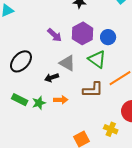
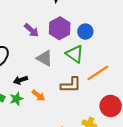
black arrow: (52, 78) -> (21, 80), moved
orange arrow: (61, 100) -> (38, 95), turned 40

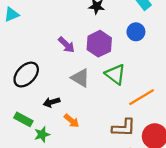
blue circle: (85, 32) -> (136, 32), moved
brown L-shape: (71, 85) -> (124, 128), moved
green star: (16, 99) -> (42, 134), moved

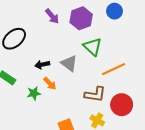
gray triangle: (80, 78) -> (69, 63), moved
black arrow: (52, 102) -> (42, 65), moved
green star: (42, 134) -> (34, 93), moved

